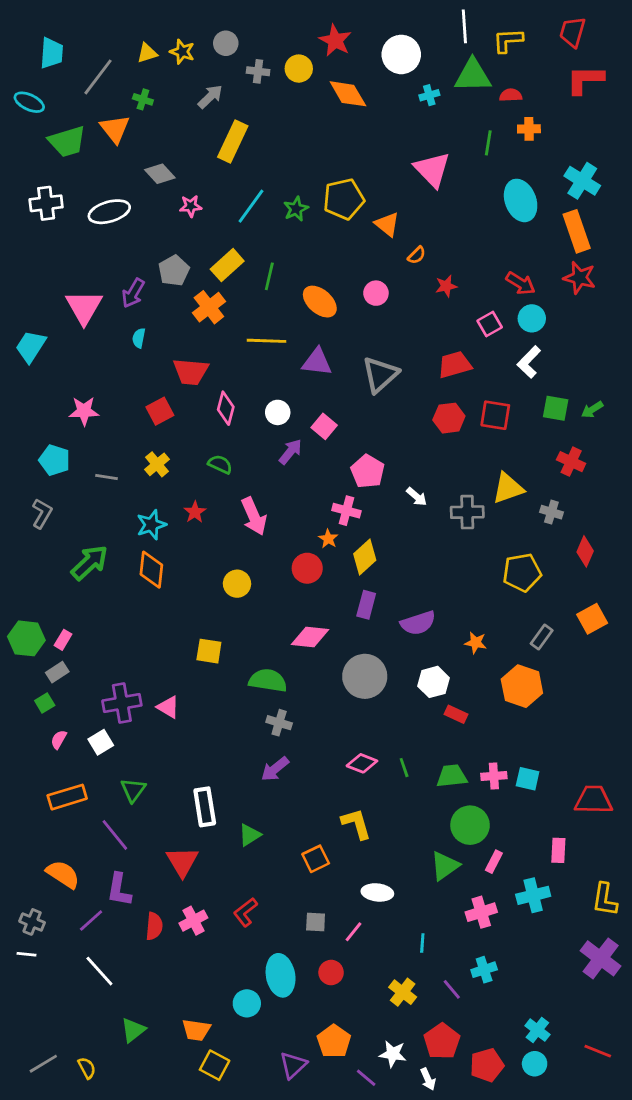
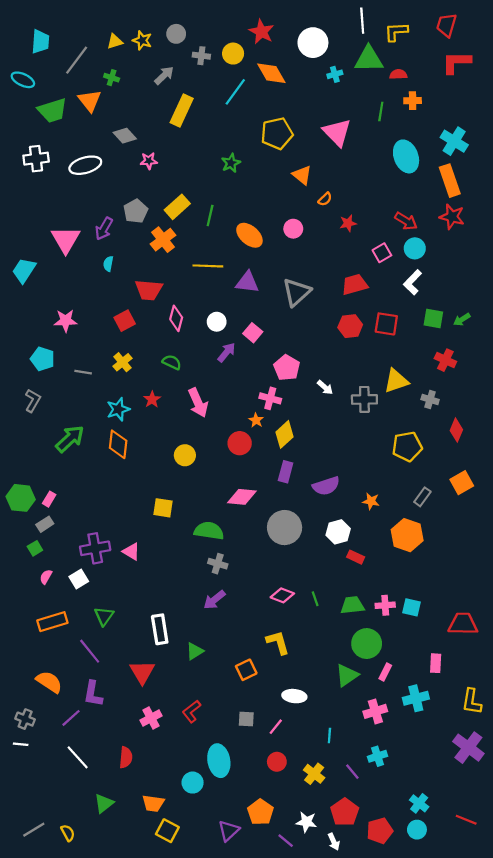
yellow pentagon: (344, 199) -> (277, 133), moved
cyan line: (251, 206) -> (235, 92), moved
red semicircle: (154, 926) -> (126, 757), moved
red circle: (331, 972) -> (277, 762), moved

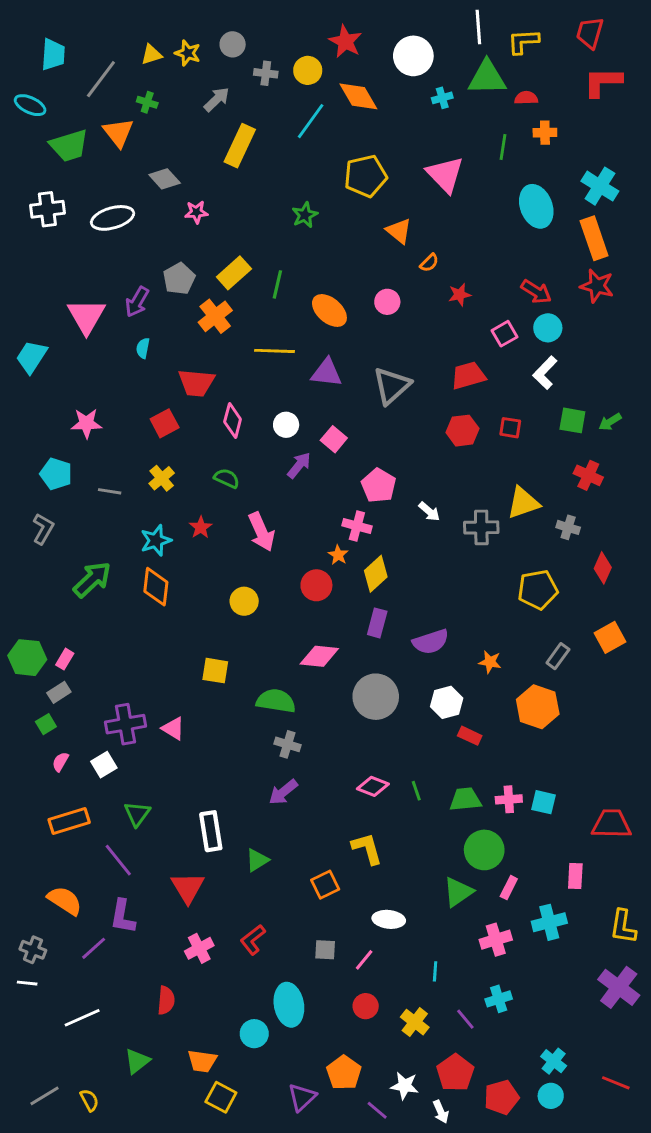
red square: (386, 324) -> (510, 428), size x0.7
white line: (78, 757) -> (82, 1018), moved, turned -72

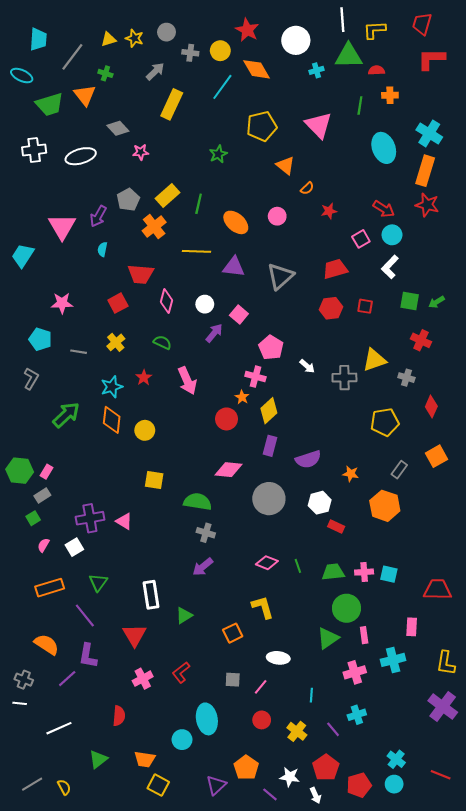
orange rectangle: (594, 238) -> (425, 171), turned 36
yellow circle: (244, 601) -> (145, 430), moved
pink rectangle: (509, 888) -> (364, 635), turned -35

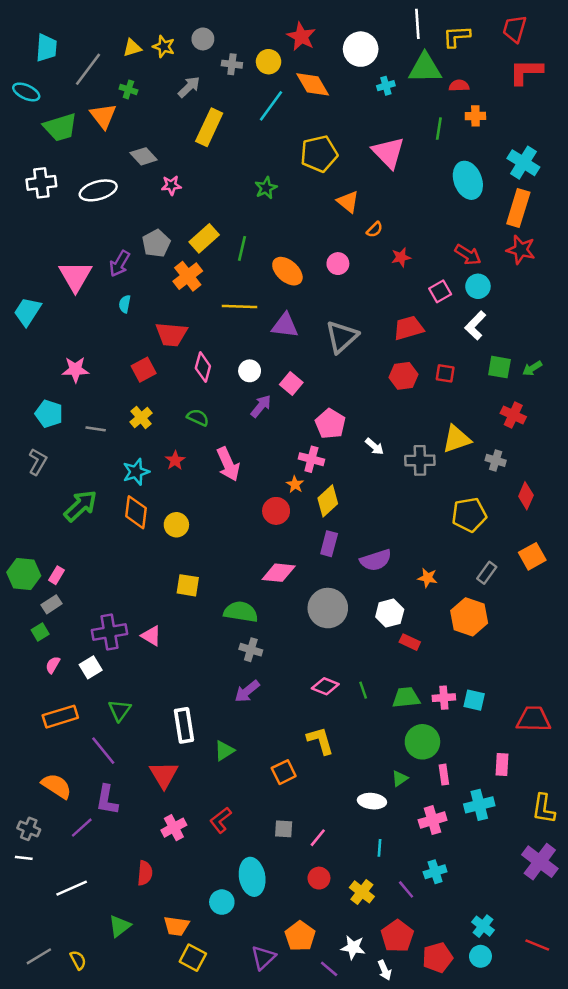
green triangle: (328, 638) -> (400, 778), size x0.6
white ellipse: (278, 658) -> (372, 801), moved

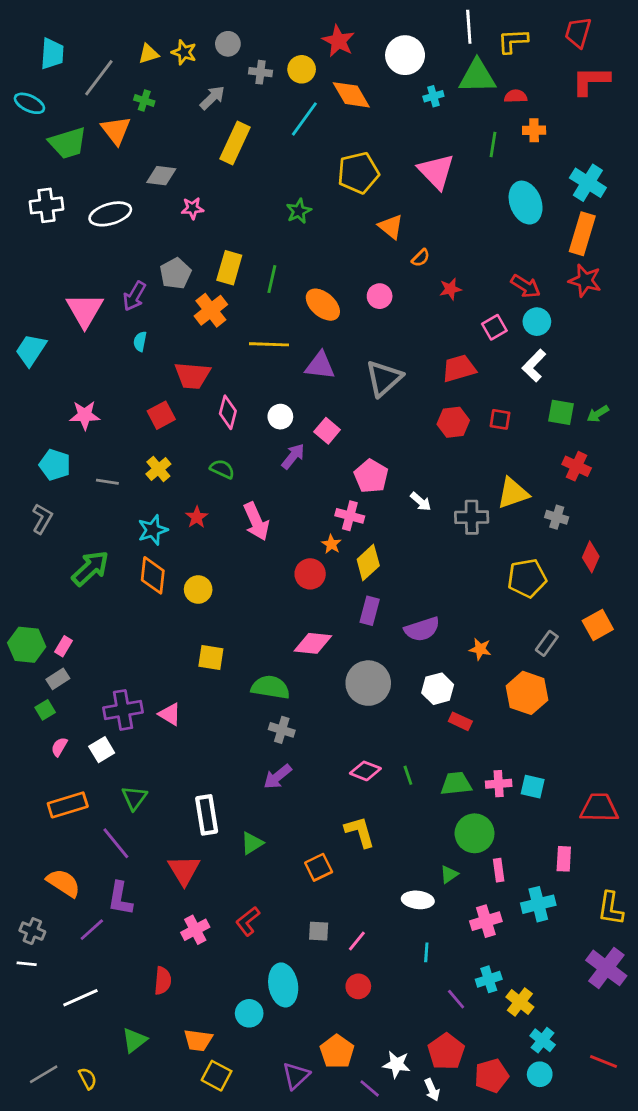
gray diamond: (144, 156) -> (161, 176), turned -40
yellow rectangle: (204, 238) -> (229, 268), turned -32
yellow cross: (362, 892) -> (520, 1002), moved

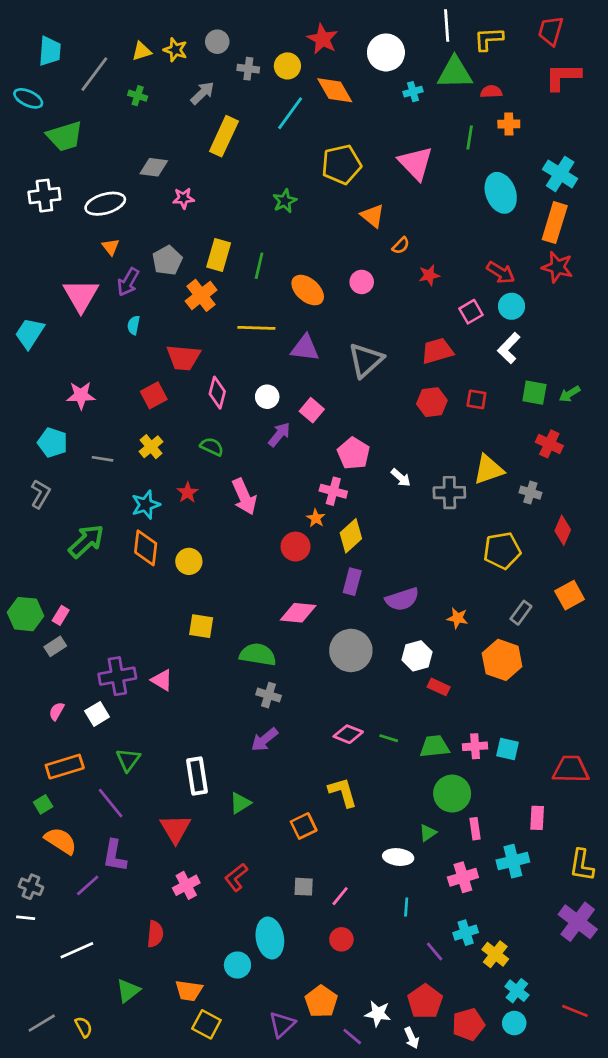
orange triangle: (116, 130) -> (111, 247), moved, size x0.6
green square: (45, 710) -> (43, 804), moved
green line: (408, 775) -> (389, 738), turned -54

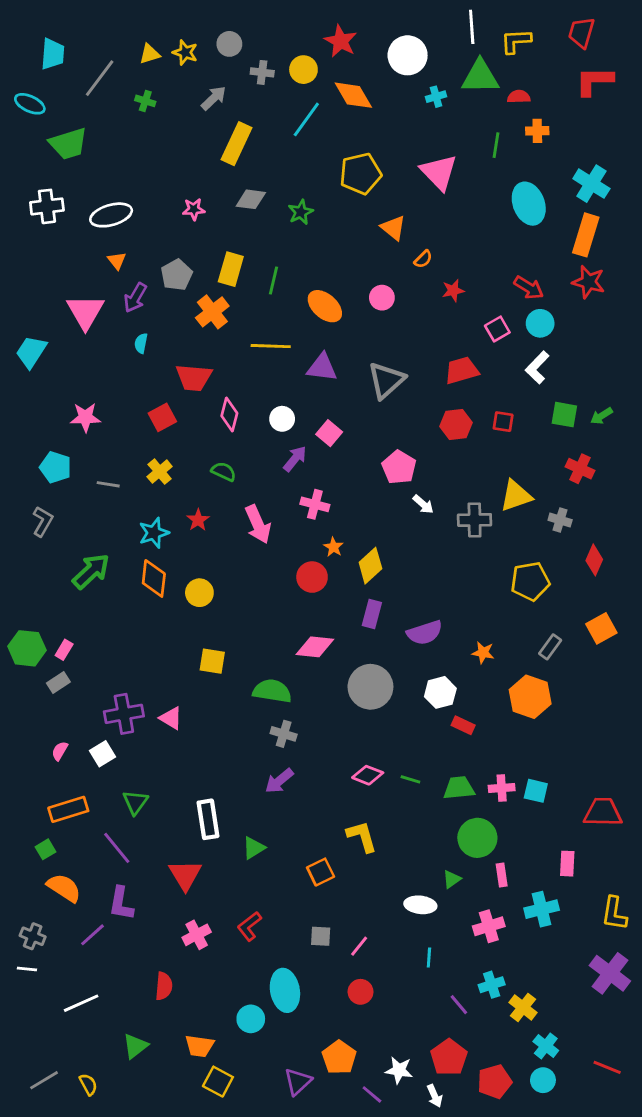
gray diamond: (154, 167) -> (251, 199), moved
pink pentagon: (354, 453) -> (399, 467), moved
pink cross: (333, 491) -> (315, 504), moved

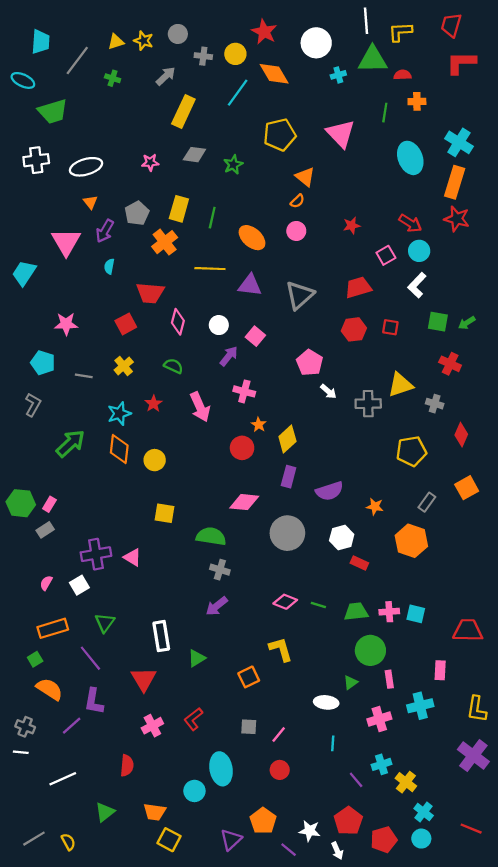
orange semicircle: (423, 259) -> (297, 201), moved

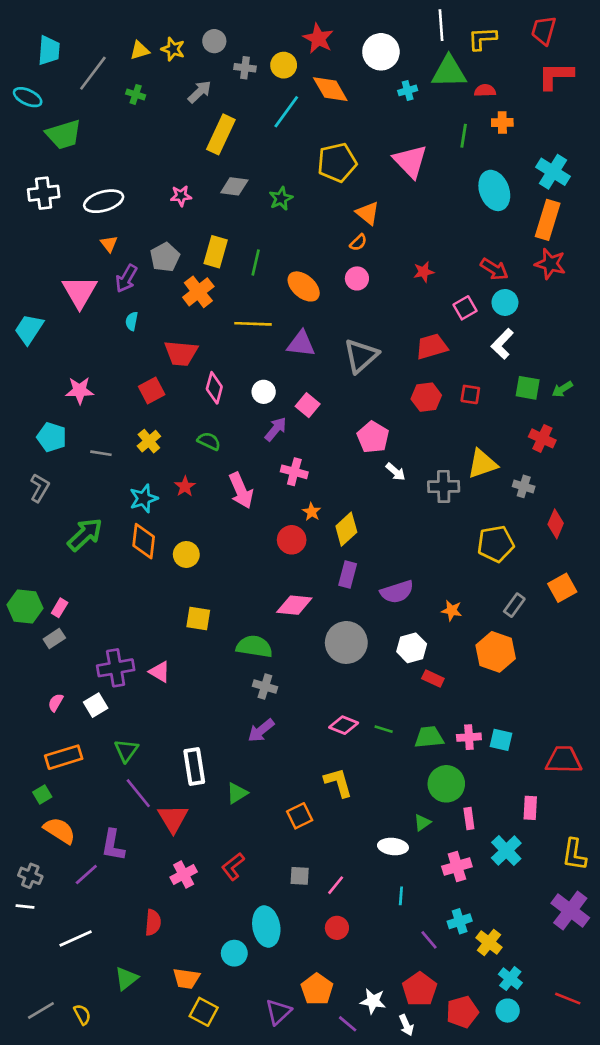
purple line: (90, 658) -> (138, 793), moved
cyan cross: (420, 706) -> (506, 851), turned -30

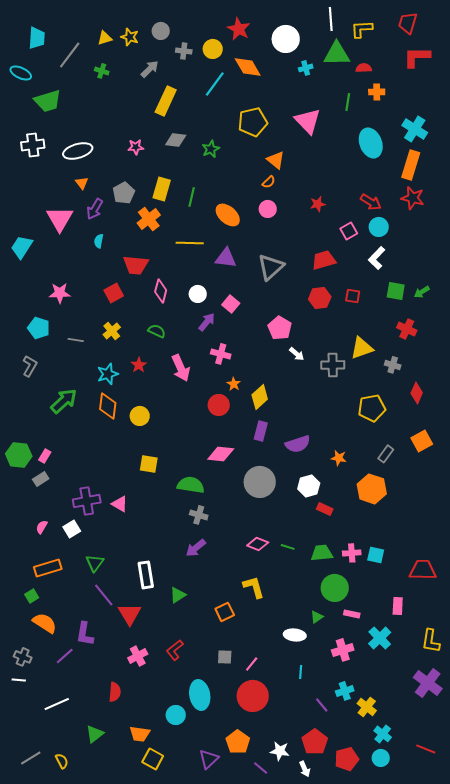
pink rectangle: (469, 819) -> (352, 614), turned -70
red circle: (337, 928) -> (253, 696), size x1.8

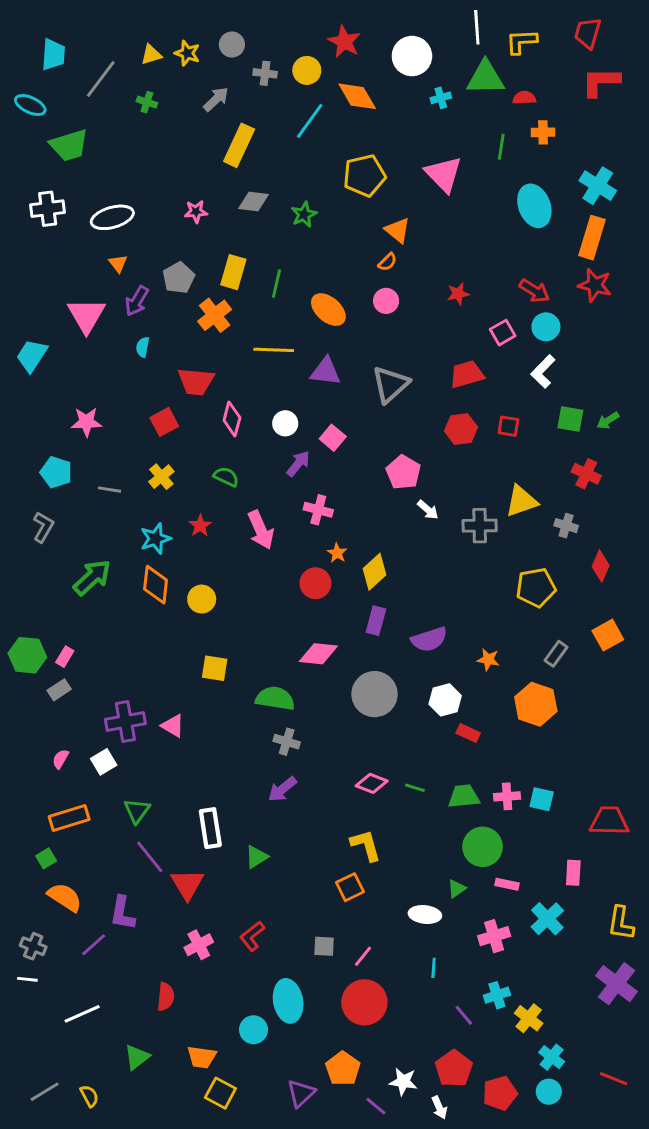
orange square: (225, 612) -> (350, 887), moved

